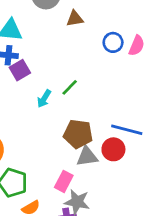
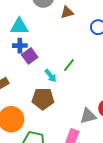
cyan arrow: (44, 99) -> (51, 76), turned -64
brown pentagon: (78, 134) -> (43, 99), moved

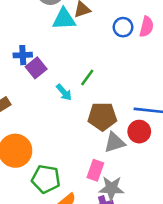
cyan triangle: (19, 26) -> (64, 19), moved
brown pentagon: (43, 99) -> (102, 116), moved

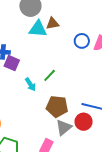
purple square: (36, 68) -> (12, 63), turned -35
gray triangle: (115, 142) -> (64, 127), turned -30

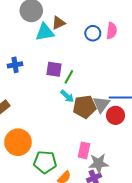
purple square: (12, 63) -> (54, 69), moved
cyan arrow: (30, 84) -> (67, 96), moved
gray triangle: (64, 127) -> (101, 104), moved

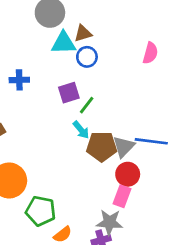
blue circle: (93, 33) -> (87, 57), moved
purple square: (54, 69) -> (69, 93), turned -35
red circle: (116, 115) -> (128, 174), moved
pink rectangle: (84, 150) -> (122, 196), moved

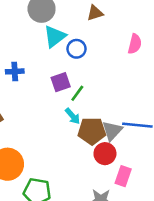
brown triangle: (83, 33) -> (95, 13), moved
cyan triangle: (64, 43) -> (55, 36), turned -35
red circle: (128, 174) -> (105, 154), moved
pink rectangle: (122, 196) -> (123, 176), moved

